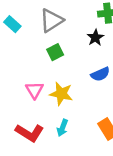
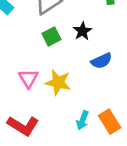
black star: (95, 38) -> (82, 31), moved
cyan arrow: (62, 128) -> (82, 120), moved

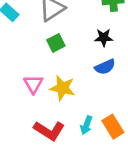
black star: (82, 31) -> (104, 38), moved, turned 30
red L-shape: (23, 126) -> (49, 131), moved

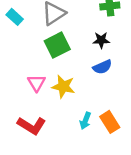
green square: (56, 43) -> (57, 45), size x1.5
red L-shape: (49, 131) -> (32, 126), moved

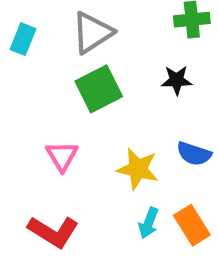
cyan rectangle: (15, 17) -> (23, 39), turned 70
blue semicircle: (102, 67) -> (194, 154), moved, turned 42
yellow star: (63, 87) -> (138, 169), moved

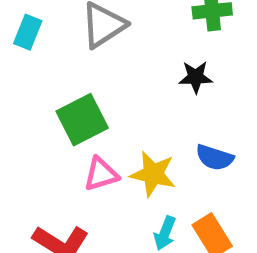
green square: (99, 89) -> (82, 120), moved
pink triangle: (62, 156) -> (101, 174), moved, turned 44

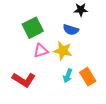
blue semicircle: (215, 157) -> (71, 30), moved

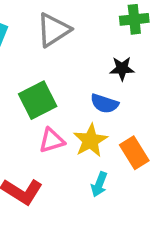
yellow star: (63, 51) -> (90, 140), turned 30
orange rectangle: (88, 77) -> (134, 153), moved

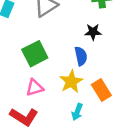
blue semicircle: (104, 104) -> (81, 56), turned -120
pink triangle: (52, 140) -> (35, 88), moved

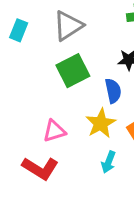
green square: (35, 54) -> (73, 71), moved

